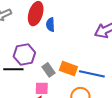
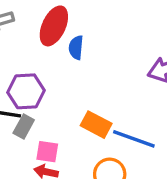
gray rectangle: (49, 70) -> (24, 127), moved, turned 56

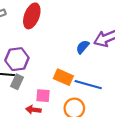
blue semicircle: (76, 48) -> (83, 47), moved, turned 40
pink square: (47, 152) -> (43, 96), moved

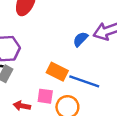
pink square: (43, 96) -> (45, 96), moved

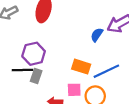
blue line: (84, 81) -> (106, 71), turned -35

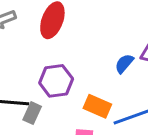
purple hexagon: (34, 54) -> (56, 81), moved

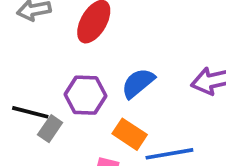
blue semicircle: (124, 64) -> (138, 83), moved, size x1.4

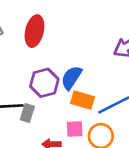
blue semicircle: (138, 83) -> (71, 78), moved

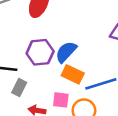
gray rectangle: (27, 113) -> (19, 87), moved

